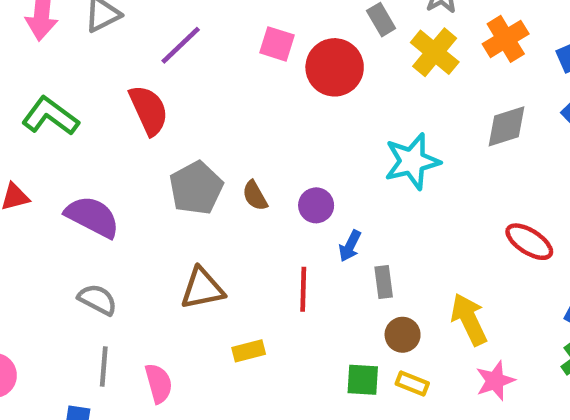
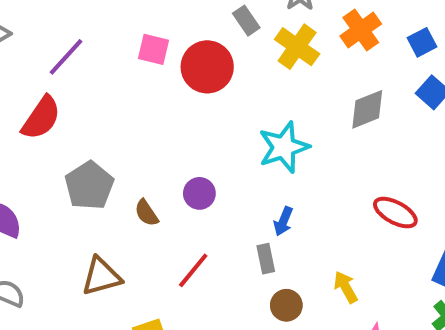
red semicircle: (149, 110) -> (41, 118), turned 63
brown semicircle: (255, 196) -> (146, 213), moved
blue arrow: (350, 246) -> (283, 221), moved
red line: (303, 289) -> (193, 270), turned 42
yellow arrow: (469, 319) -> (346, 287), size x0.7

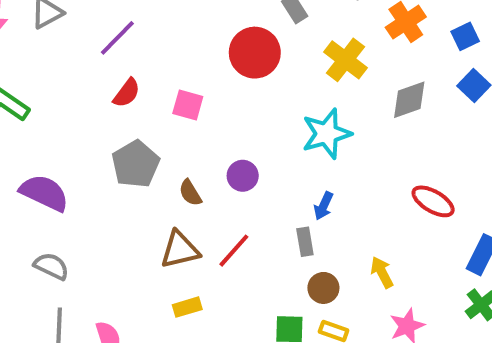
yellow cross: (297, 47) -> (345, 60), moved
pink square: (153, 49) -> (188, 105), moved
red semicircle: (41, 118) -> (127, 93), moved, size x0.7
brown triangle: (101, 276) -> (180, 250), moved

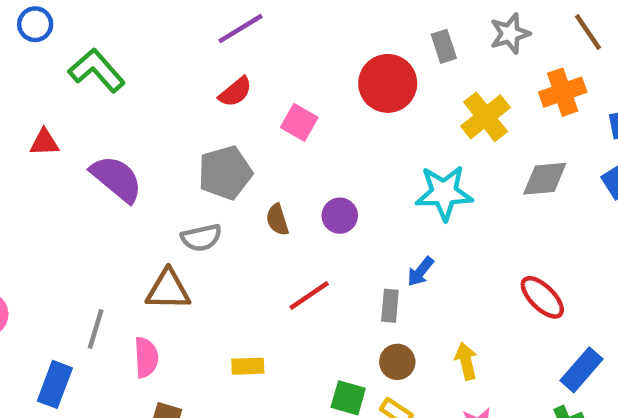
brown triangle: (180, 250) -> (168, 290), moved
gray semicircle: (51, 266) -> (201, 238), moved, turned 128
yellow rectangle: (187, 307) -> (248, 366), moved

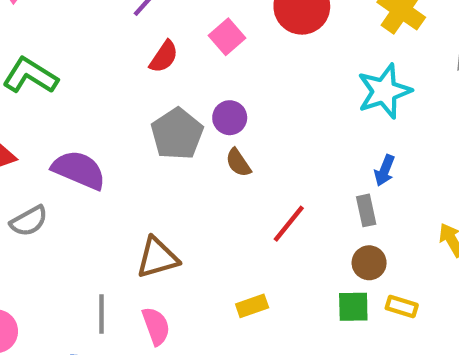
pink square: (299, 122) -> (227, 37), moved, turned 36
purple circle: (340, 216) -> (230, 118), moved
gray semicircle: (201, 238) -> (29, 221), moved
brown circle: (397, 362) -> (369, 263), moved

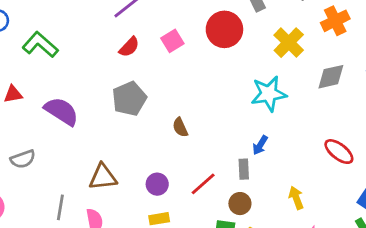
purple circle: (230, 118) -> (157, 184), moved
brown semicircle: (238, 163) -> (180, 127), moved
gray semicircle: (29, 221) -> (23, 159), moved
red line: (289, 224) -> (203, 184), moved

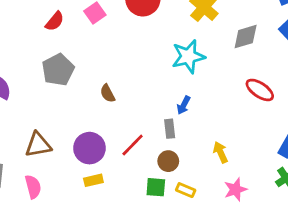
red ellipse: (339, 152) -> (260, 90), moved
purple circle: (157, 184) -> (89, 148), size x1.5

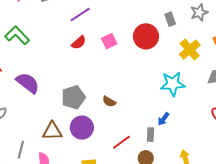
gray pentagon: (58, 70) -> (73, 97), moved
brown semicircle: (108, 93) -> (109, 102), turned -40
purple circle: (89, 148) -> (82, 128), moved

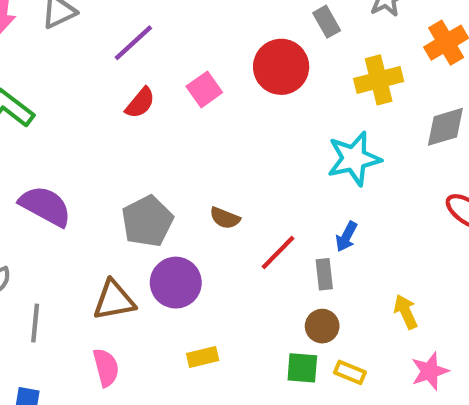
yellow cross: (190, 50) -> (379, 80), turned 35
red line: (121, 142) -> (278, 252), moved
gray line: (21, 150) -> (35, 323), moved

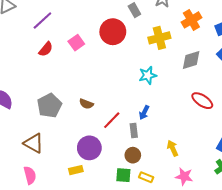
cyan star: (354, 159) -> (148, 75), size x0.7
purple circle: (176, 283) -> (89, 148), moved
brown triangle: (114, 300) -> (34, 143), turned 40
pink star: (430, 371) -> (184, 176), turned 30

